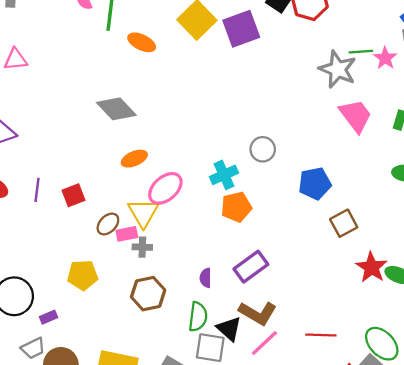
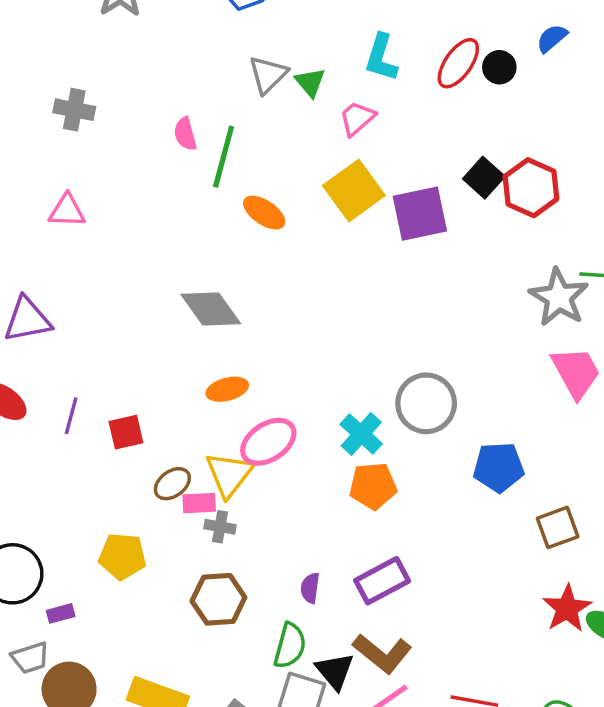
gray circle: (263, 149) -> (426, 403), size x1.5
cyan cross: (224, 175) -> (361, 434), turned -32
brown square: (344, 223) -> (558, 527), moved

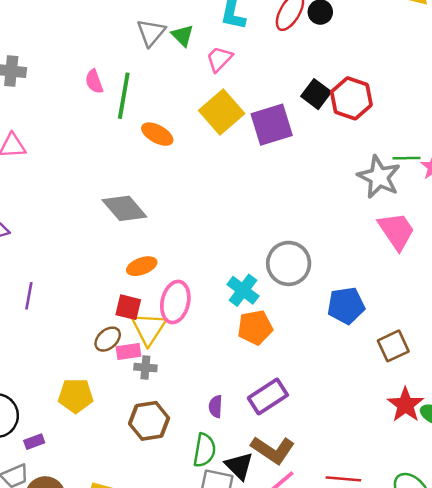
red square: (126, 432) -> (128, 307), moved, turned 32
pink ellipse: (268, 442) -> (175, 302), turned -39

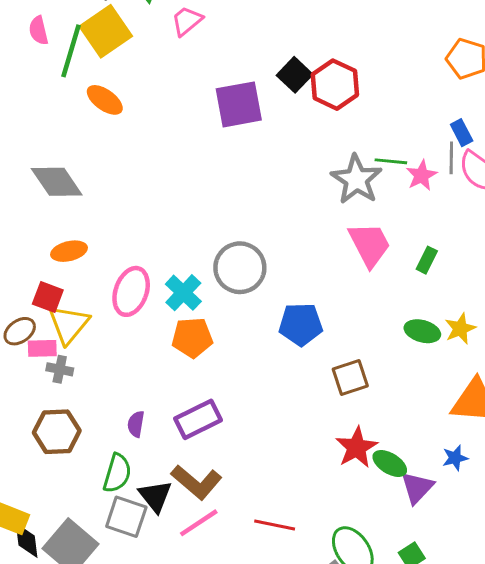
yellow square: (222, 112) -> (106, 31), moved
pink ellipse: (175, 302) -> (131, 291), moved

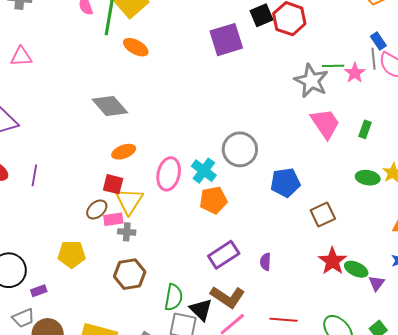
black square: (295, 75) -> (261, 15), turned 30
purple semicircle: (136, 424) -> (265, 262), moved
purple triangle: (417, 488) -> (377, 283), size x0.7

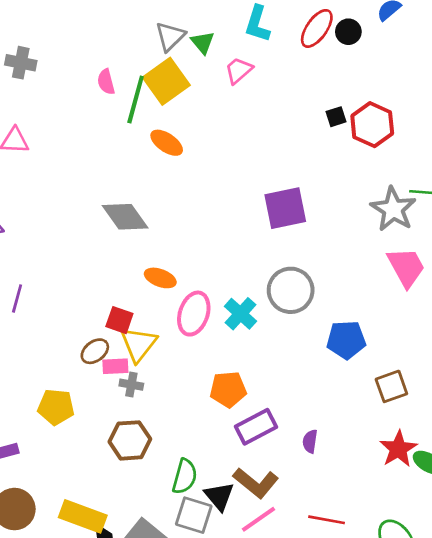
black square: (261, 15) -> (336, 117), size x0.7
purple square: (226, 40) -> (285, 208), moved
orange ellipse: (124, 152) -> (160, 278), moved, turned 35
orange pentagon: (213, 200) -> (228, 389), moved

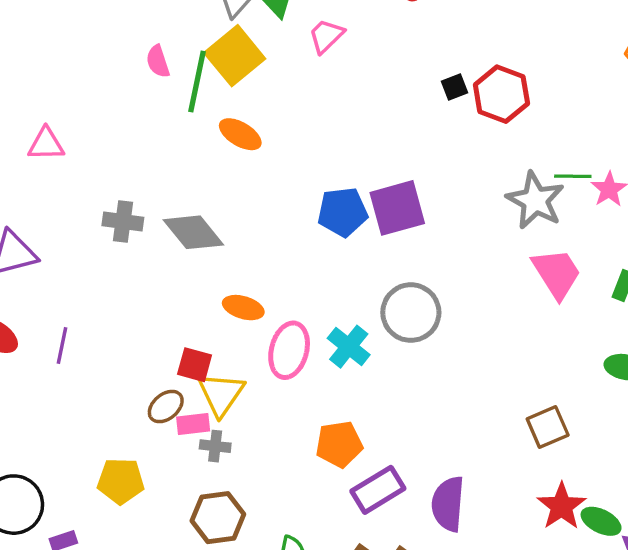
gray cross: (21, 63) -> (123, 221), moved
blue pentagon: (346, 340) -> (343, 212), moved
purple semicircle: (310, 441) -> (448, 504), size x1.8

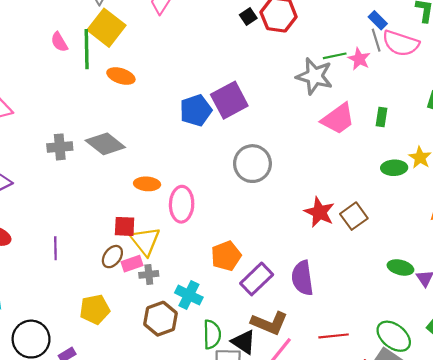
pink trapezoid: (557, 273) -> (338, 119), turned 99
purple line: (62, 346) -> (55, 248), moved
cyan cross: (349, 347) -> (189, 295), moved
red star: (562, 506) -> (319, 212), moved

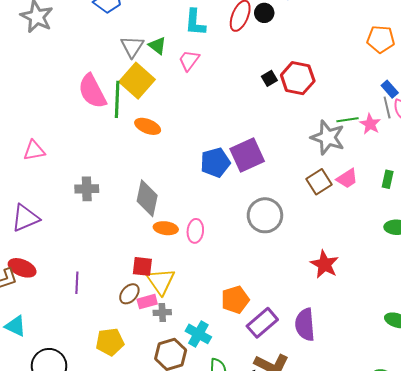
pink semicircle: (59, 42) -> (92, 91), size x1.8
pink trapezoid: (338, 119) -> (347, 178), size x0.7
gray diamond: (105, 144) -> (147, 198), moved, turned 60
pink ellipse: (182, 204) -> (195, 231), moved, size x0.7
brown square: (354, 216) -> (319, 182), moved

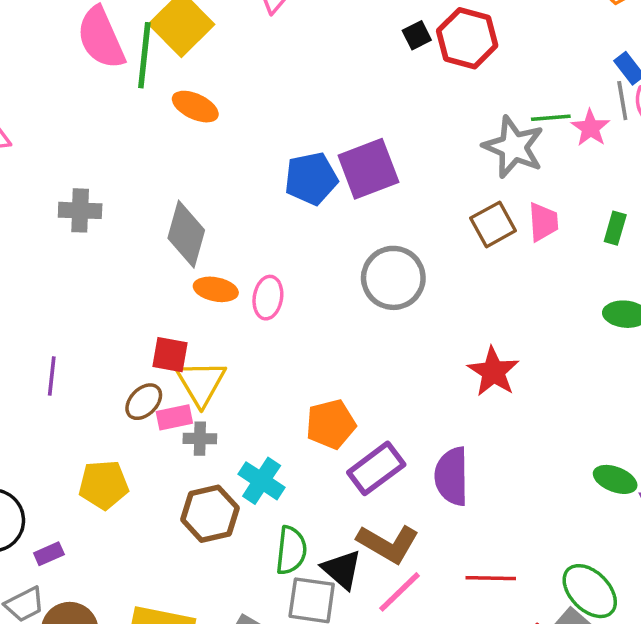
pink trapezoid: (347, 178) -> (543, 222), turned -65

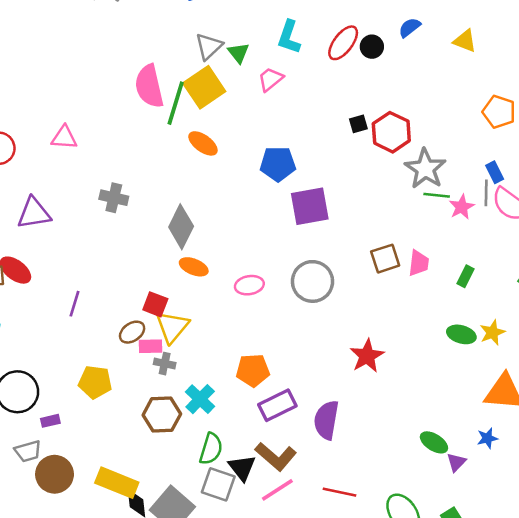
gray star: (514, 147) -> (425, 169), moved
blue pentagon: (311, 179) -> (278, 164), moved
pink ellipse: (268, 298) -> (249, 285), moved, turned 60

